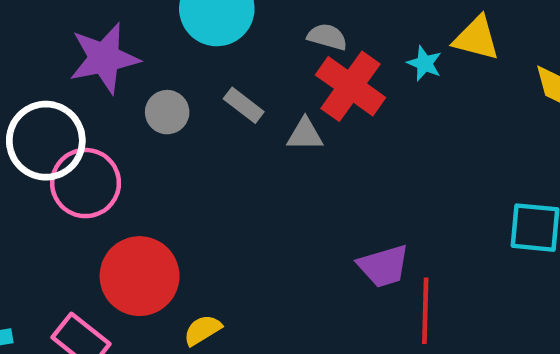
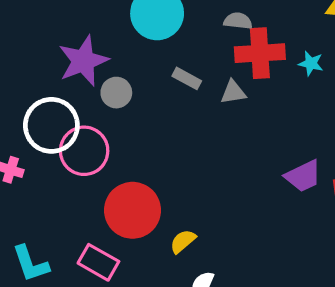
cyan star: (424, 63) -> (311, 64), moved
red cross: (351, 86) -> (260, 53), turned -30
gray circle: (167, 112) -> (116, 93), moved

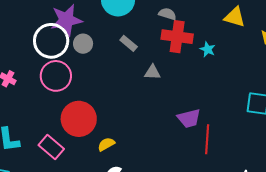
gray triangle: (233, 92) -> (153, 72), moved
white circle: (51, 125) -> (51, 41), moved

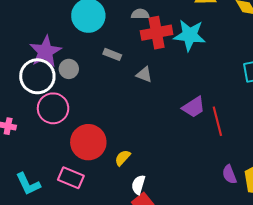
cyan star: (208, 49) -> (190, 35), size x2.0
gray triangle: (153, 72) -> (144, 75), turned 36

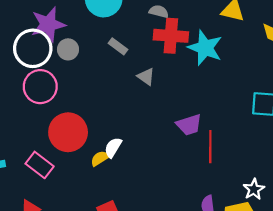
white semicircle: (138, 185) -> (113, 147), moved

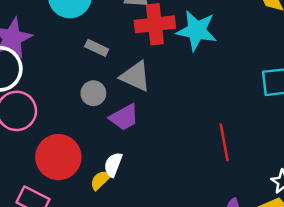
gray circle: (68, 49) -> (93, 93), moved
gray triangle: (146, 77) -> (135, 76), size x1.5
purple trapezoid: (189, 125) -> (124, 117), moved

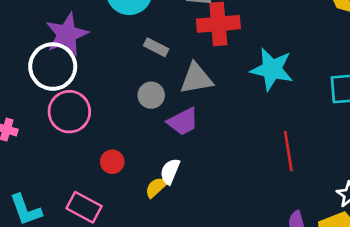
cyan star: (197, 31) -> (272, 69), moved
gray triangle: (135, 76) -> (196, 79), turned -36
red circle: (58, 157) -> (112, 162), size x0.5

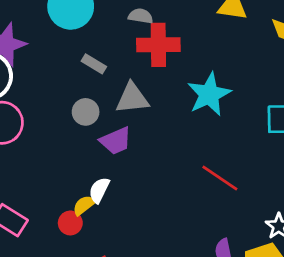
cyan star: (272, 69) -> (209, 94), turned 30
red line: (288, 151) -> (220, 178), turned -51
red circle: (112, 162) -> (70, 223), moved

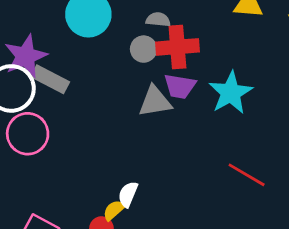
gray rectangle: (94, 64) -> (50, 79), moved, size x1.5
gray circle: (86, 112) -> (144, 49), moved
purple trapezoid: (116, 141) -> (180, 86), moved, turned 36

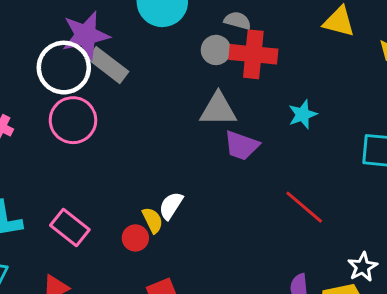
purple trapezoid: (180, 86) -> (241, 145), moved
cyan star: (231, 93) -> (303, 114), size x0.6
yellow semicircle: (114, 210) -> (153, 220), turned 95

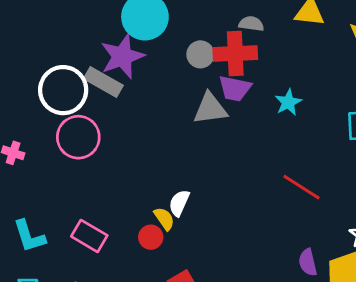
gray semicircle: (237, 21) -> (251, 24), moved
purple star: (86, 35) -> (122, 56), moved
purple trapezoid: (241, 145) -> (235, 88), moved

